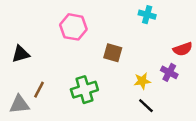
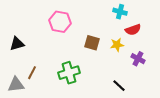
red semicircle: (183, 49) -> (133, 30), moved
yellow star: (142, 81) -> (117, 45), moved

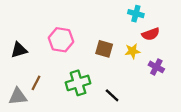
pink hexagon: (60, 22) -> (61, 40), moved
black line: (119, 86) -> (112, 95), moved

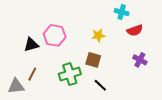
brown square: (104, 49) -> (93, 60), moved
black triangle: (19, 50) -> (31, 45), moved
yellow star: (133, 51) -> (98, 35), moved

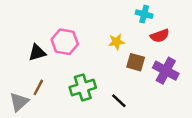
brown square: (93, 60) -> (136, 62), moved
purple cross: (140, 60) -> (166, 71), size x1.5
gray triangle: (16, 86) -> (19, 102), turned -36

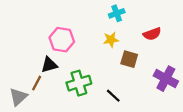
cyan cross: (144, 14) -> (117, 13), moved, turned -35
black triangle: (37, 53) -> (49, 65), moved
purple cross: (166, 71) -> (166, 79), moved

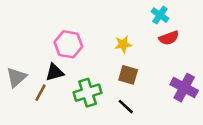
cyan cross: (117, 13) -> (160, 15), moved, turned -35
brown square: (129, 59) -> (128, 75), moved
gray triangle: (18, 97) -> (16, 77), moved

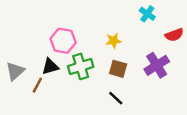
red semicircle: (169, 38) -> (174, 35), moved
purple cross: (184, 88) -> (157, 65), moved, turned 30
green cross: (88, 93) -> (81, 66), moved

